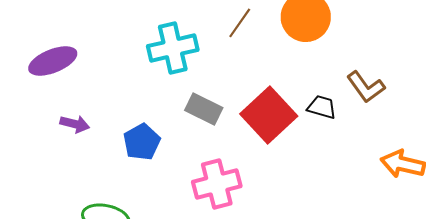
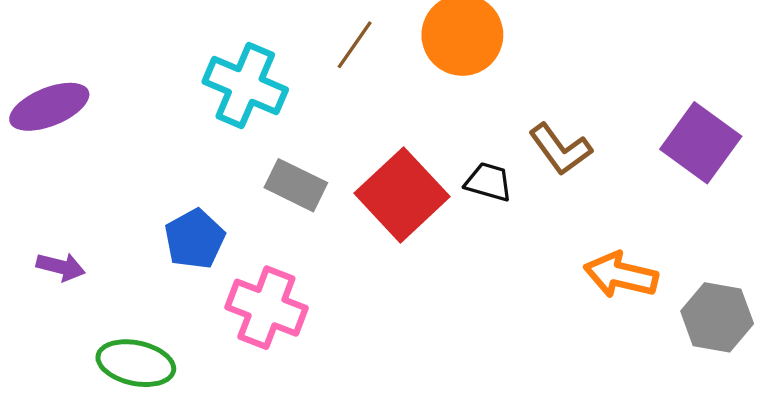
cyan cross: (173, 48) -> (245, 86), turned 36
purple arrow: (75, 124) -> (61, 267), moved
pink cross: (217, 184) -> (266, 308), moved, turned 36

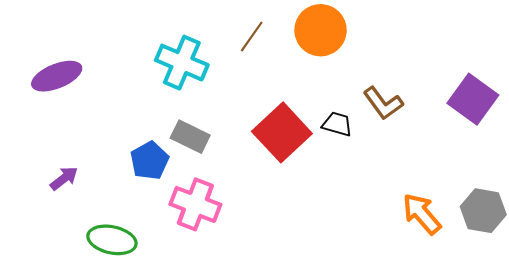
gray rectangle: (296, 185) -> (190, 137), moved
purple arrow: (61, 267) -> (64, 178), turned -52
orange arrow: (621, 275) -> (422, 214), moved, turned 36

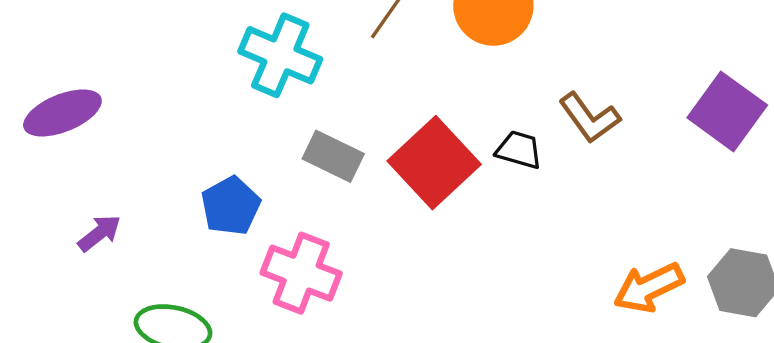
purple ellipse: (57, 76) -> (62, 113), moved
gray rectangle: (190, 137) -> (333, 156), moved
orange arrow: (422, 214) -> (649, 288), turned -75

